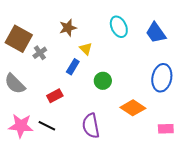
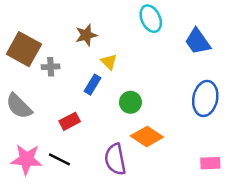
cyan ellipse: (119, 27) -> (151, 19), moved
gray cross: (40, 53) -> (51, 67), turned 32
orange diamond: (133, 108) -> (147, 137), moved

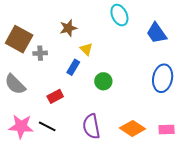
orange diamond: (147, 137) -> (132, 128), moved

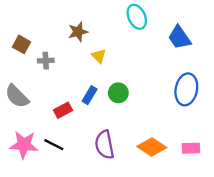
brown square: (19, 39) -> (22, 44), size x0.6
blue rectangle: (73, 67) -> (90, 95), moved

